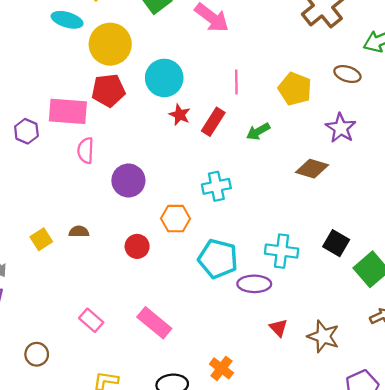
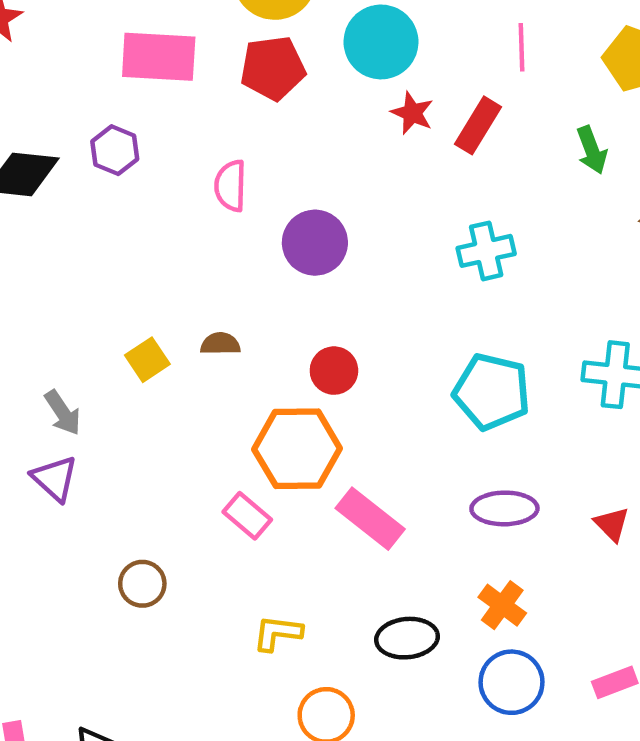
pink rectangle: (68, 111) -> (159, 57), moved
green arrow: (258, 131) -> (592, 150), moved, turned -80
orange hexagon: (175, 219) -> (297, 449), moved, size x1.5
purple ellipse: (254, 284) -> (504, 508), moved

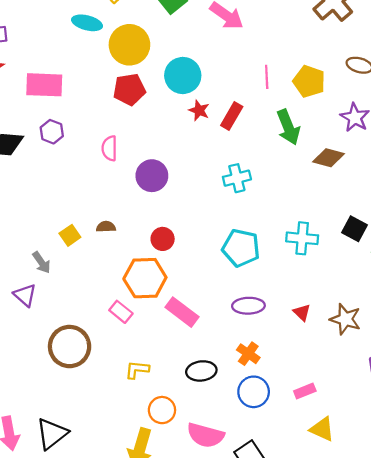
pink line: (522, 47) -> (267, 77), moved
pink rectangle: (159, 57) -> (44, 85), moved
green arrow: (592, 150) -> (288, 127), size x1.5
gray arrow: (63, 413) -> (41, 262), moved
brown circle: (142, 584) -> (70, 347), size x1.8

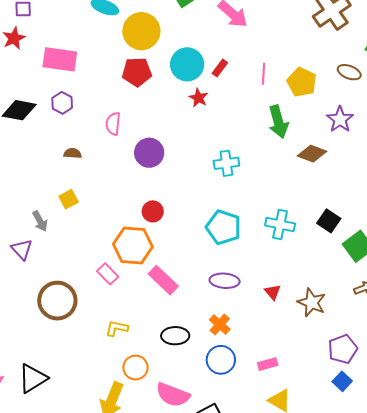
red rectangle: (232, 116) -> (220, 68), moved, size x0.7
brown semicircle: (106, 227) -> (73, 153), moved

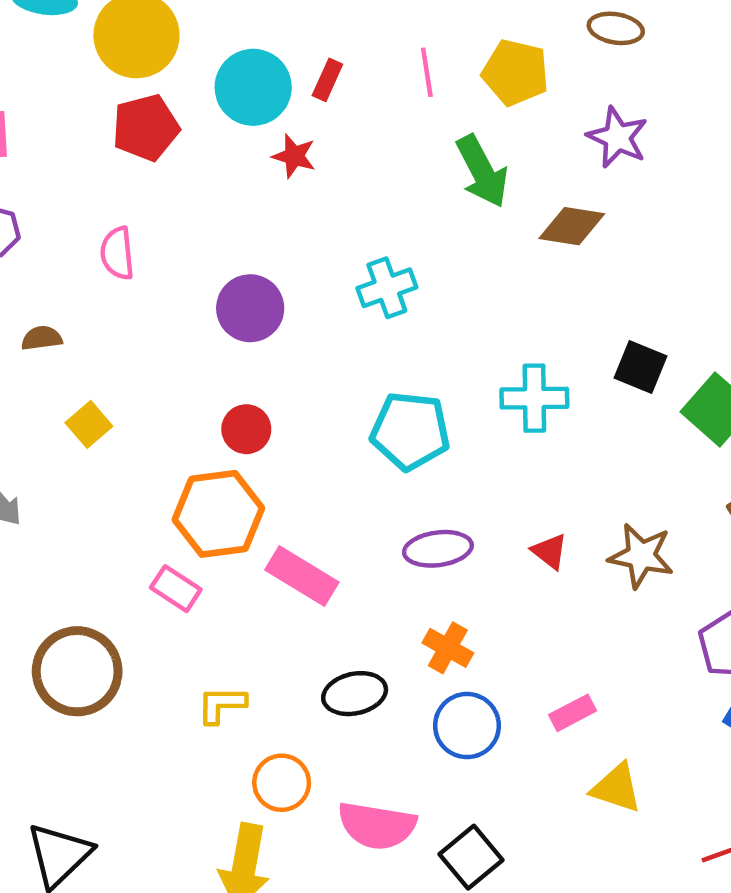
purple circle: (149, 153) -> (250, 308), moved
yellow square: (69, 199) -> (89, 424), moved

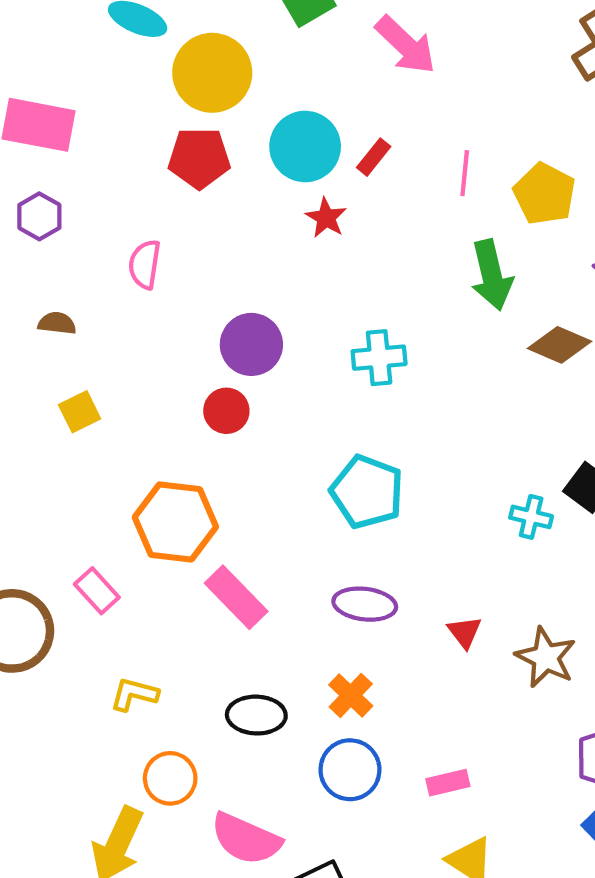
cyan cross: (534, 398) -> (531, 517), moved, size x0.7
red circle: (246, 429) -> (226, 411), moved
pink rectangle: (176, 589) -> (97, 591), moved

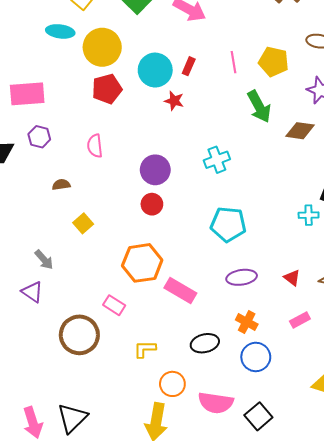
pink rectangle: (448, 783) -> (300, 320), moved

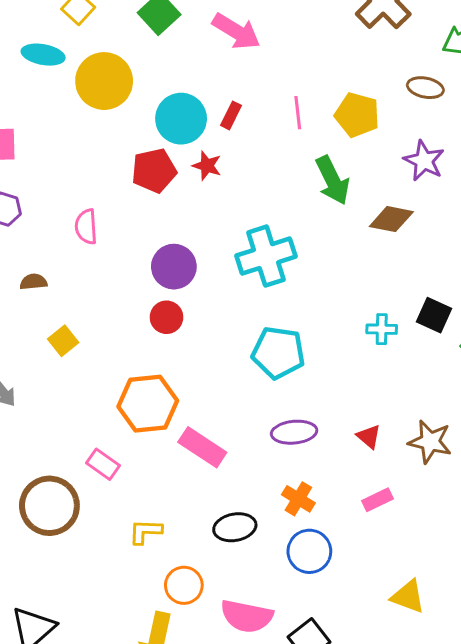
red pentagon: (107, 89) -> (154, 171), moved
cyan cross: (217, 160) -> (266, 256), size x1.5
cyan cross: (309, 215) -> (382, 329), moved

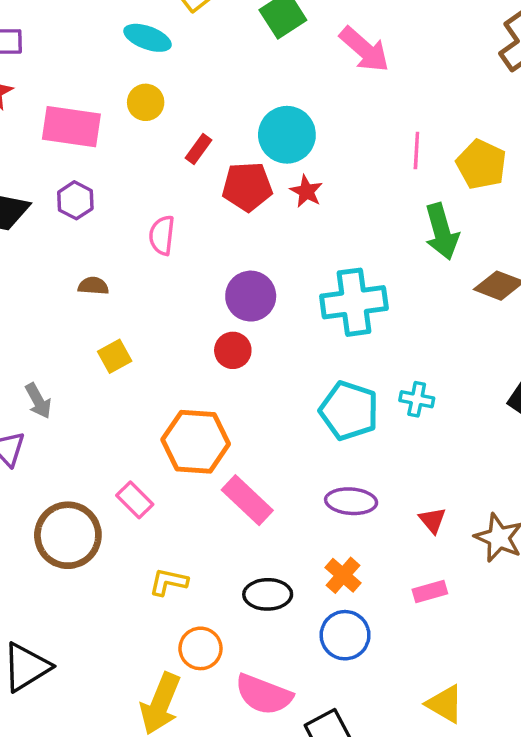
yellow circle: (104, 81) -> (146, 102), moved, size x0.6
red rectangle: (231, 115) -> (198, 149), moved
cyan cross: (382, 329) -> (417, 399), moved

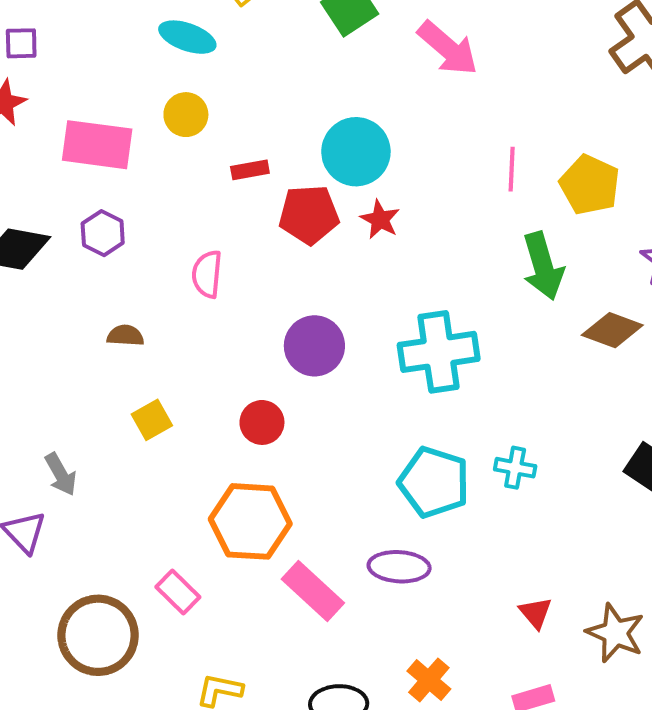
red rectangle: (198, 149) -> (250, 170), turned 44
red circle: (233, 350) -> (262, 422), moved
purple ellipse: (351, 501) -> (399, 567), moved

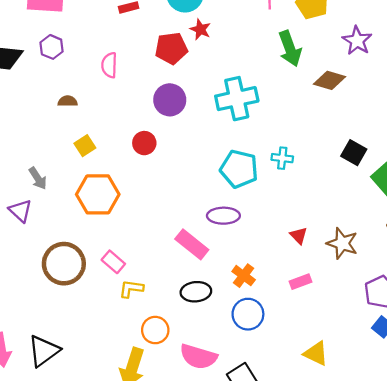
red pentagon: (309, 215) -> (171, 48), moved
orange hexagon: (250, 521) -> (98, 194), moved
pink rectangle: (313, 591) -> (192, 244), moved
pink rectangle: (178, 592) -> (113, 262), moved

